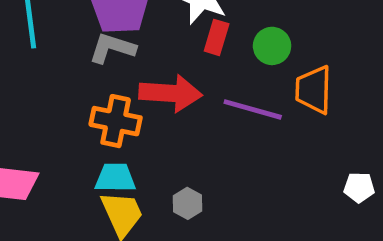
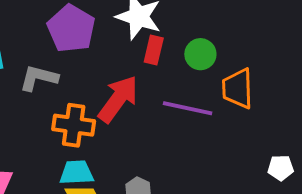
gray L-shape: (112, 48) -> (39, 78), moved
red arrow: (171, 93) -> (118, 99), turned -54

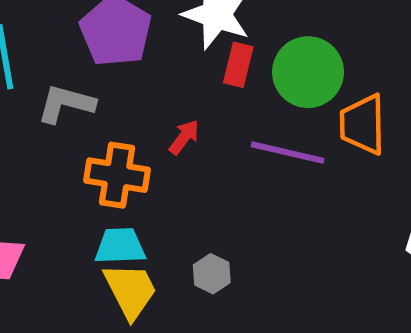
green circle: (200, 54) -> (308, 72), size x1.5
red arrow: (118, 99) -> (184, 137), size x0.5

